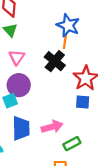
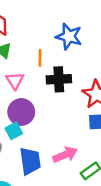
orange line: (65, 41) -> (40, 58), moved
black cross: (55, 61) -> (59, 79), turned -35

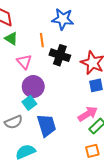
black cross: (59, 79) -> (60, 55), turned 30
pink arrow: (65, 155) -> (88, 114), moved

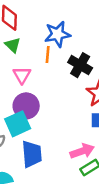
blue star: (63, 19) -> (57, 34), moved, turned -30
black cross: (60, 55) -> (80, 65), moved
cyan square: (29, 103) -> (18, 124), size x1.5

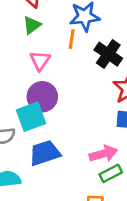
green triangle: (13, 45) -> (32, 25), turned 35
blue trapezoid: (32, 154) -> (45, 153), turned -108

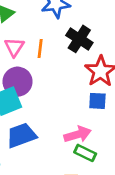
orange line: (72, 39) -> (40, 48), moved
green rectangle: (111, 173) -> (85, 153), turned 55

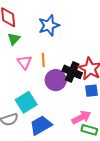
black cross: (79, 39) -> (72, 72), moved
purple circle: (18, 82) -> (56, 80), moved

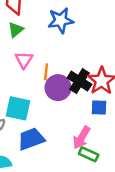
orange line: (43, 60) -> (46, 72), moved
cyan square: (26, 102) -> (18, 108), turned 35
pink arrow: (81, 117) -> (81, 138), turned 138

